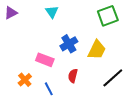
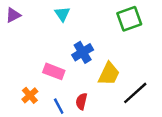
yellow trapezoid: (97, 50) -> (109, 74), moved
red semicircle: (73, 76) -> (81, 101), moved

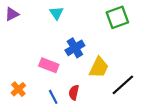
orange cross: (30, 95) -> (18, 89), moved

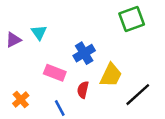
cyan triangle: (56, 13) -> (39, 32), moved
purple triangle: (12, 14) -> (13, 40), moved
red semicircle: (74, 92) -> (83, 90), moved

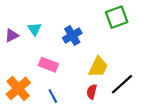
blue cross: (84, 53) -> (72, 35), moved
red semicircle: (83, 90) -> (92, 92), moved
orange cross: (21, 99) -> (18, 88), size x1.6

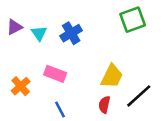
purple triangle: (12, 35) -> (14, 27), moved
blue cross: (72, 35) -> (71, 33), moved
orange cross: (18, 88) -> (21, 86), moved, size x0.7

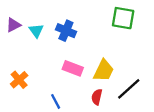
green square: (133, 20) -> (123, 18), turned 30
blue cross: (71, 33) -> (66, 31), turned -36
pink rectangle: (55, 74) -> (73, 68), moved

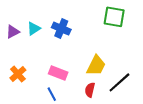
purple triangle: (13, 25) -> (13, 32), moved
cyan triangle: (36, 31) -> (34, 29), turned 32
pink rectangle: (73, 68) -> (58, 73), moved

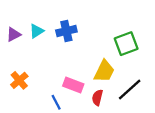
green square: (114, 17) -> (126, 44), moved, turned -30
blue cross: (61, 29) -> (66, 31), turned -36
pink rectangle: (58, 73) -> (73, 85), moved

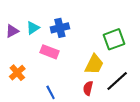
pink rectangle: (73, 85) -> (50, 52), moved

